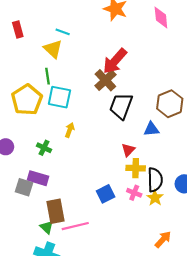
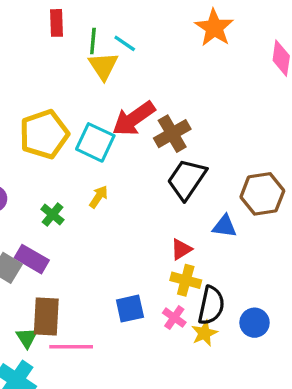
red arrow: (115, 61) -> (134, 119), moved
green line: (48, 76) -> (93, 41), moved

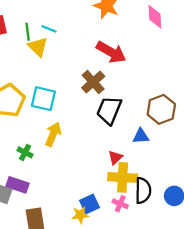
red arrow: (134, 119) -> (111, 52), moved, turned -104
yellow arrow: (99, 197) -> (53, 134), size x1.5
yellow cross: (186, 280) -> (123, 177), size x1.4
yellow star: (204, 333) -> (80, 215), moved, turned 30

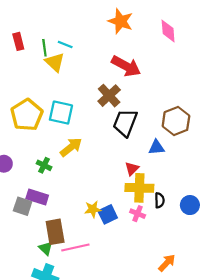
yellow arrow: (53, 134) -> (71, 147), turned 30
black semicircle: (143, 191) -> (159, 200), size x0.6
yellow star: (80, 215) -> (93, 209), moved

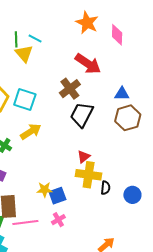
pink diamond: (168, 31) -> (117, 35), moved
blue triangle: (156, 147) -> (122, 94), moved
pink cross: (138, 214) -> (58, 220), moved, turned 32

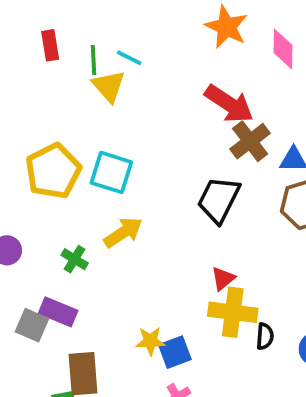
brown cross: (70, 89) -> (250, 141), moved

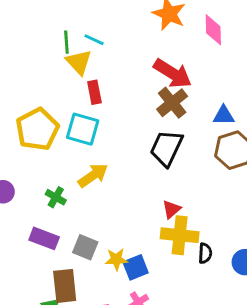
red rectangle: (50, 45) -> (94, 92), moved
brown cross: (250, 141) -> (172, 103), moved
gray square: (32, 325) -> (85, 247), moved

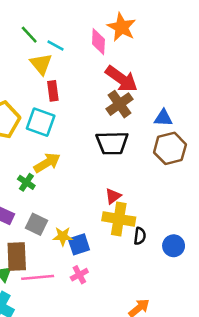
pink diamond: (213, 30) -> (98, 42), moved
green line: (66, 42) -> (29, 35), moved, turned -42
black trapezoid: (166, 148) -> (112, 143), turned -120
green cross: (56, 197) -> (26, 182), moved

